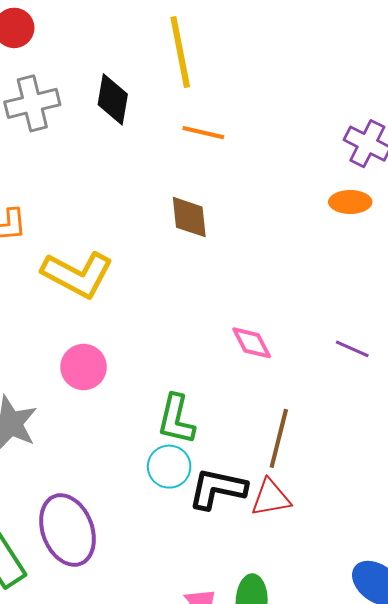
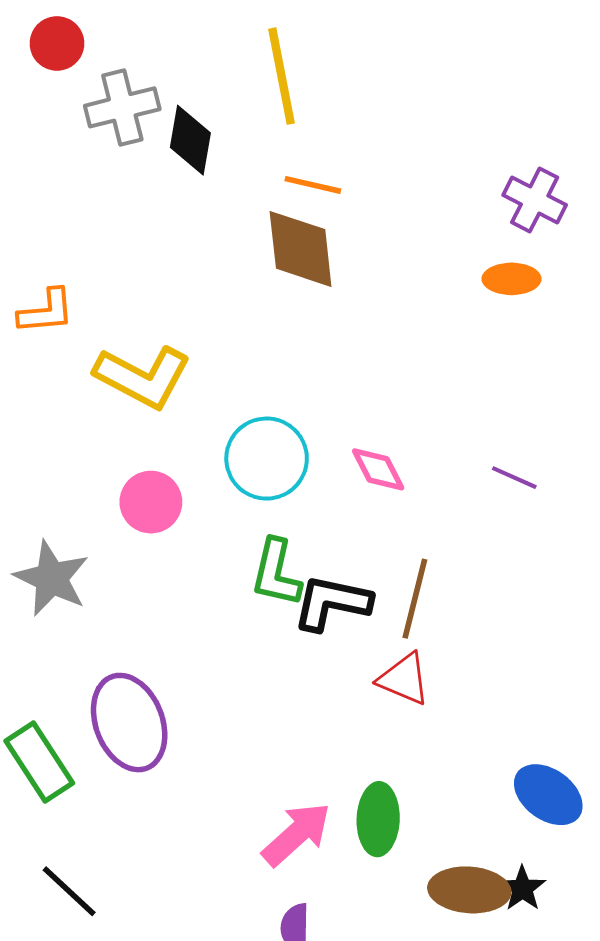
gray cross: (32, 103) -> (122, 107), moved
brown diamond: (189, 217) -> (301, 249), moved, size x1.4
cyan circle: (169, 467) -> (267, 459), moved, size x1.4
black L-shape: (217, 489) -> (332, 603), moved
red triangle: (271, 498) -> (404, 679), turned 33

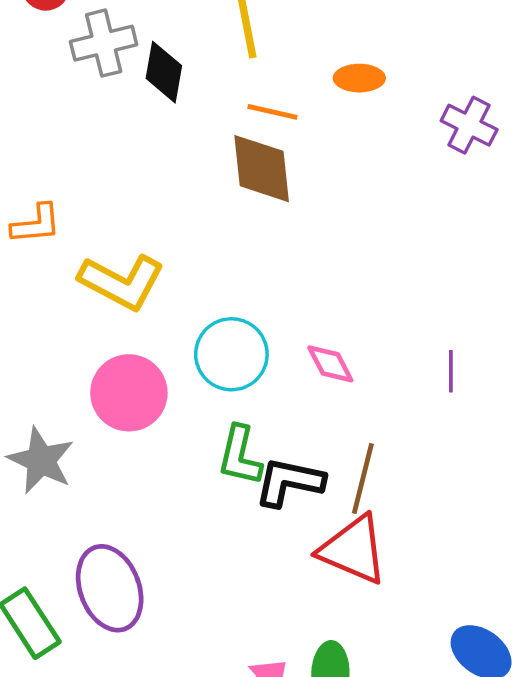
orange ellipse: (512, 279) -> (359, 78), moved
purple line: (514, 478) -> (451, 371), turned 66
pink circle: (151, 502) -> (129, 393), size x1.4
red triangle: (404, 679) -> (353, 550), size x1.5

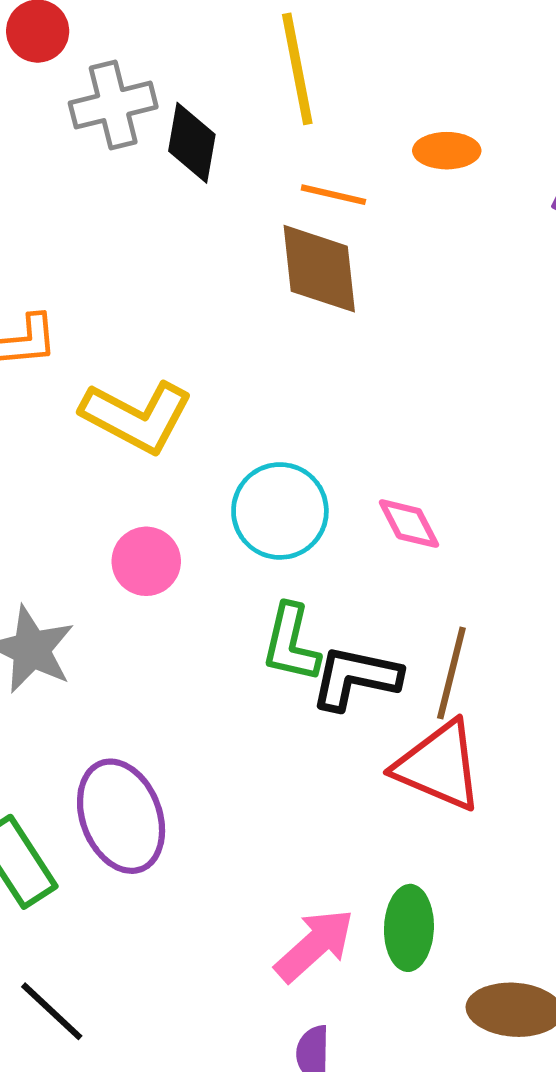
pink circle: (129, 393) -> (146, 561), size x0.7

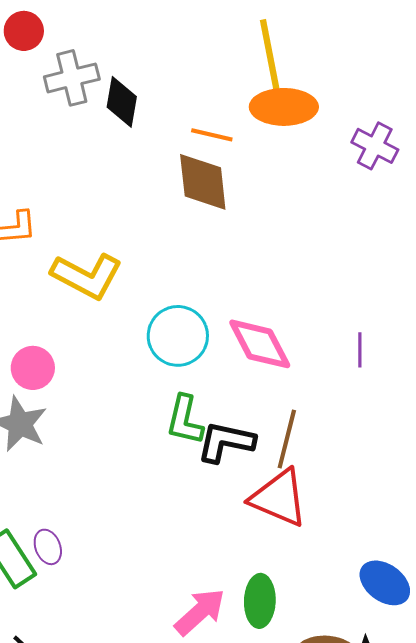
yellow line: (297, 69) -> (270, 55), moved
orange ellipse: (447, 151) -> (284, 107), size x1.6
pink diamond: (409, 524) -> (260, 344), size x1.6
pink circle: (146, 561) -> (33, 368), moved
purple ellipse: (121, 816) -> (48, 547), moved, size x0.5

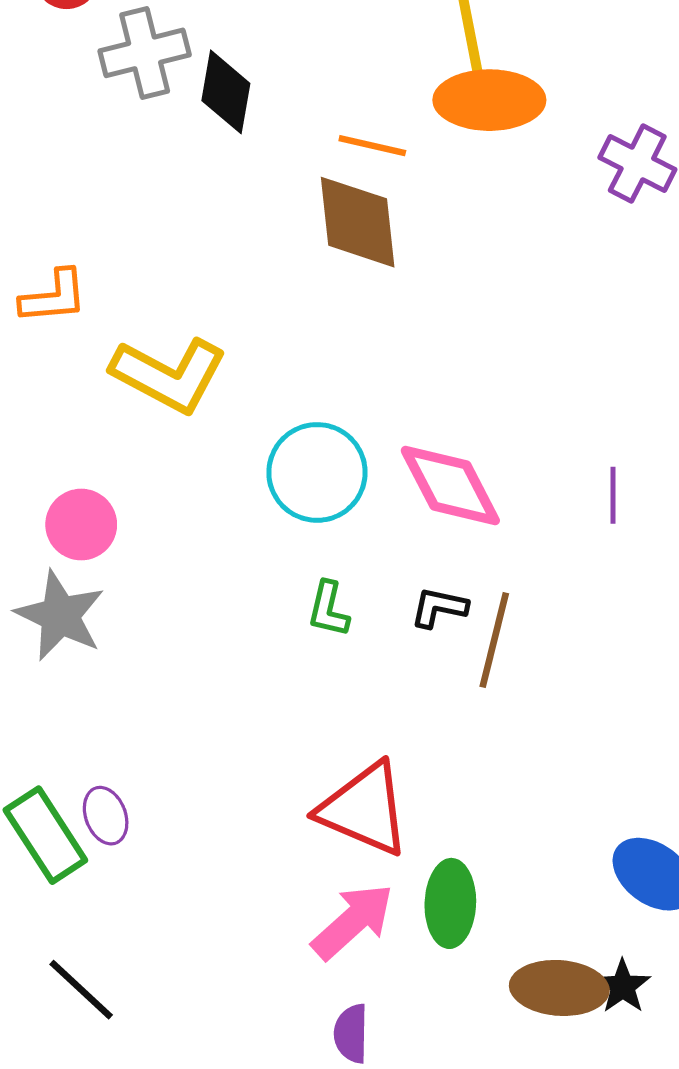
green L-shape: (185, 420) -> (328, 609), size x0.7
black L-shape: (226, 442) -> (439, 607), moved, size x0.6
red triangle: (279, 498) -> (364, 809), moved

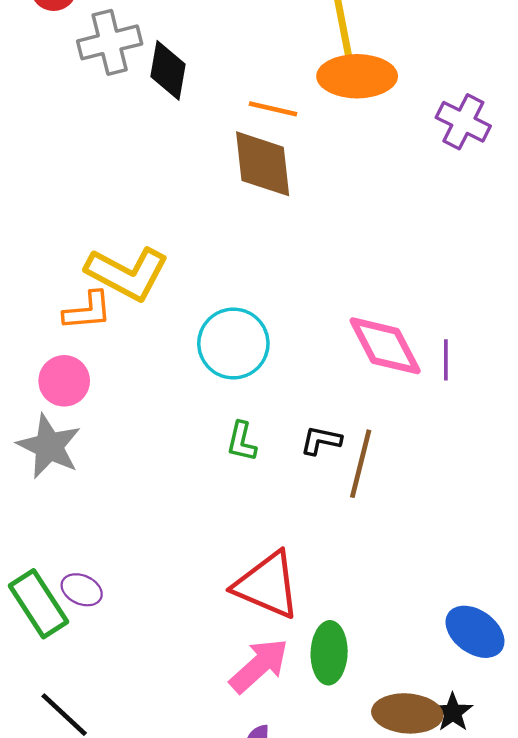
orange L-shape: (54, 297) -> (88, 311), moved
pink diamond: (450, 485) -> (385, 346), moved
purple ellipse: (106, 816) -> (82, 590), turned -45

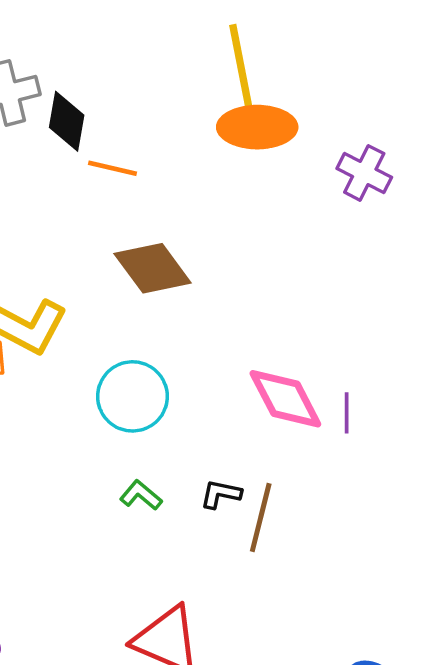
orange line: (273, 109) -> (113, 168), moved
brown diamond: (263, 164) -> (153, 268), moved, turned -30
green L-shape: (242, 442) -> (141, 495), turned 117

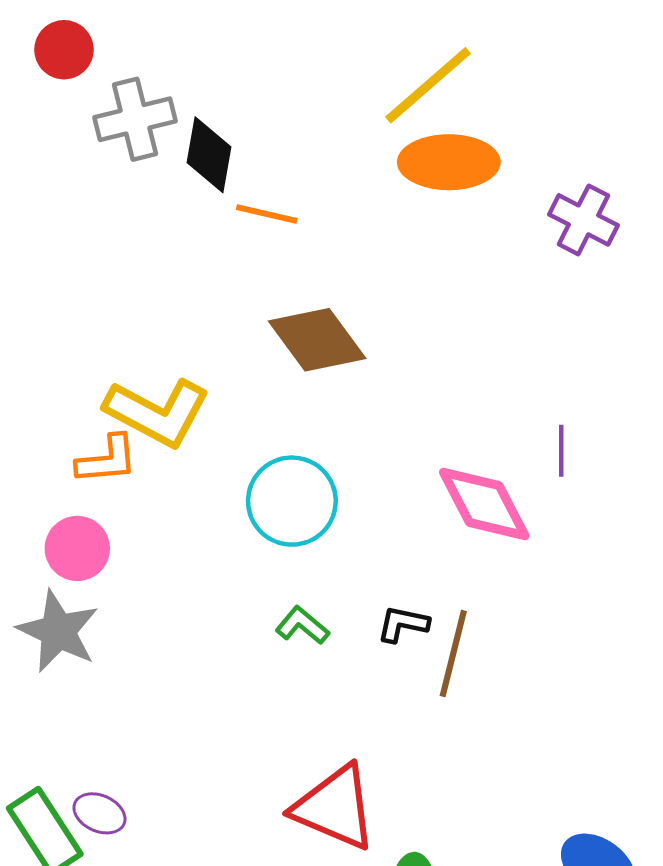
yellow line: (241, 66) -> (428, 85), turned 60
purple line: (347, 413) -> (561, 451), moved

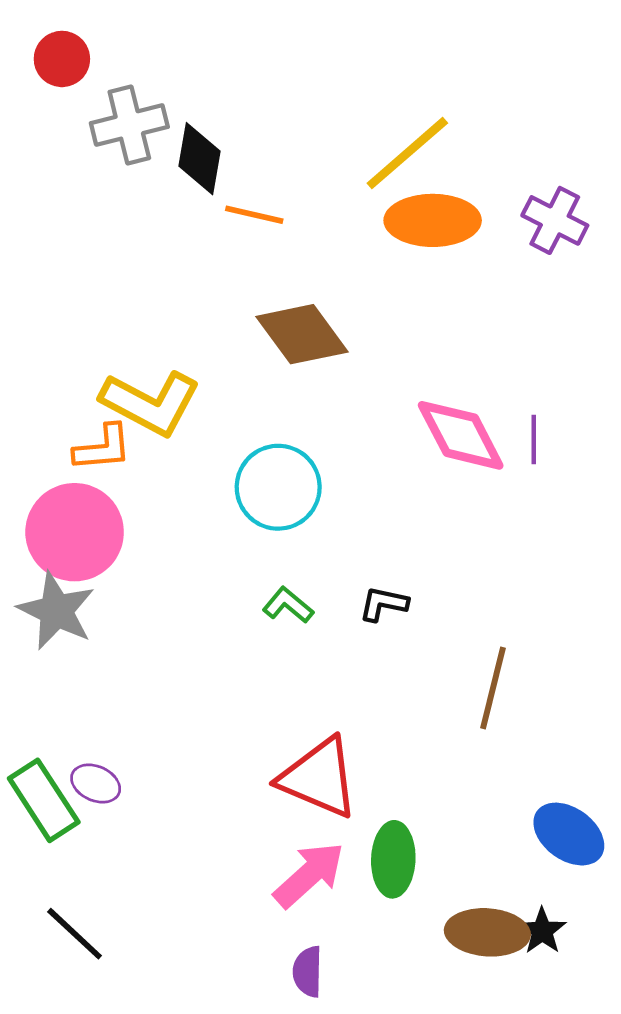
yellow line: (428, 85) -> (407, 153), moved
orange ellipse: (449, 162) -> (433, 220), moved
pink diamond: (484, 504) -> (461, 435), moved
pink circle: (77, 548) -> (75, 532), size x1.6
brown line: (453, 654) -> (493, 688), moved

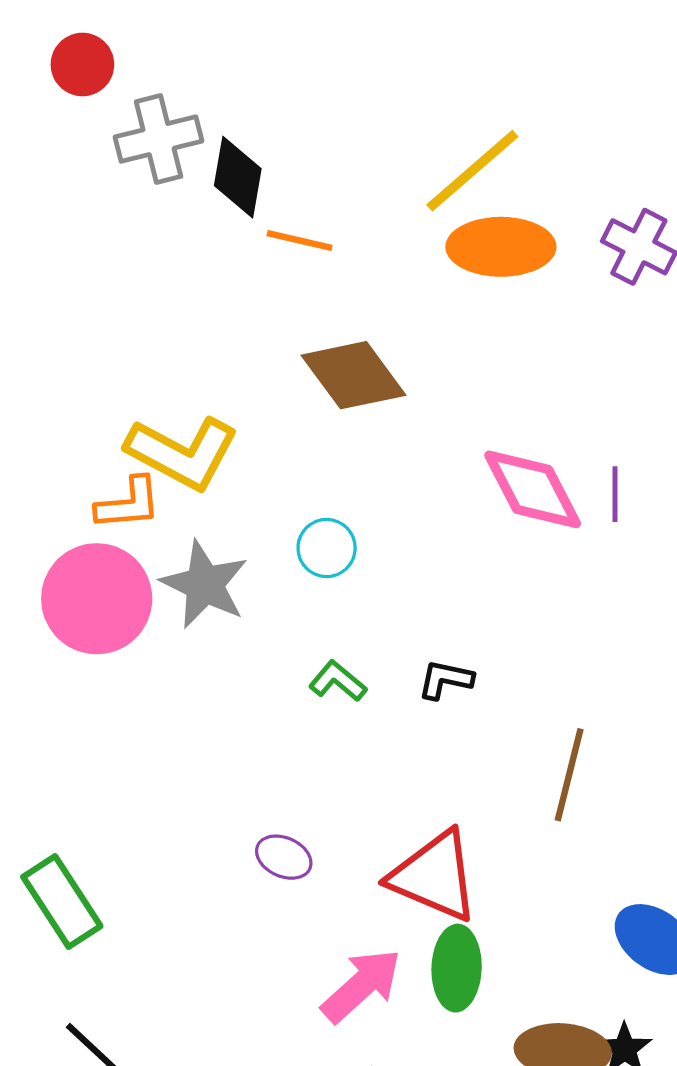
cyan circle: (278, 487) -> (327, 548), size x0.6
gray star: (56, 611) -> (204, 584), moved
red triangle: (319, 778) -> (434, 876), moved
purple ellipse: (96, 783) -> (284, 857), moved

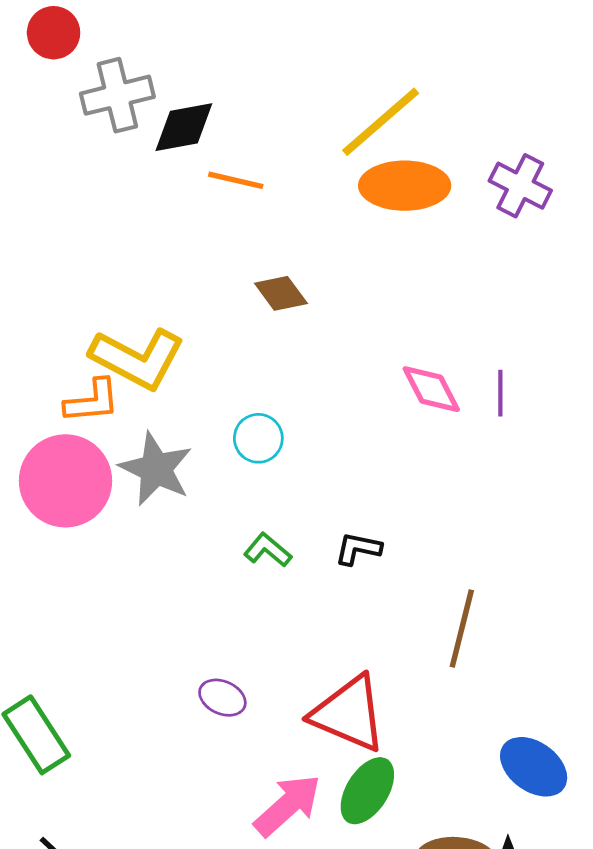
black diamond: (238, 177) -> (184, 127), turned 70
brown diamond: (353, 375) -> (281, 293), size x0.6
pink diamond: (533, 489) -> (431, 389), size x0.7
green ellipse: (457, 968) -> (367, 791), turned 30

